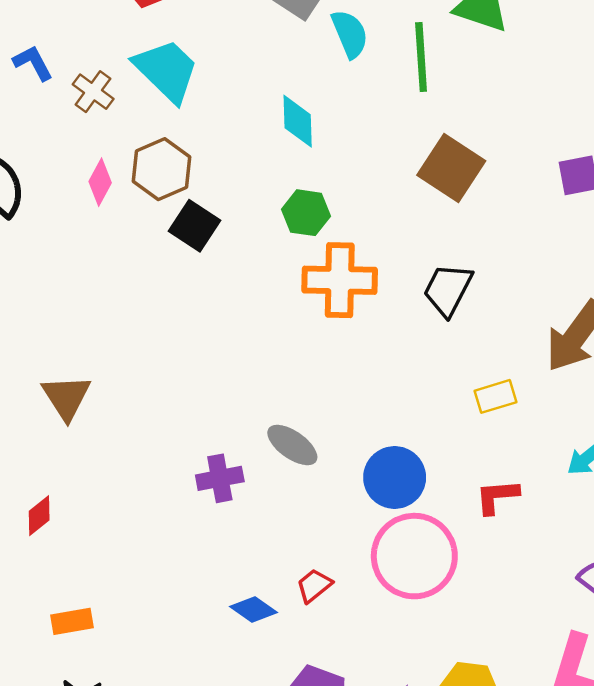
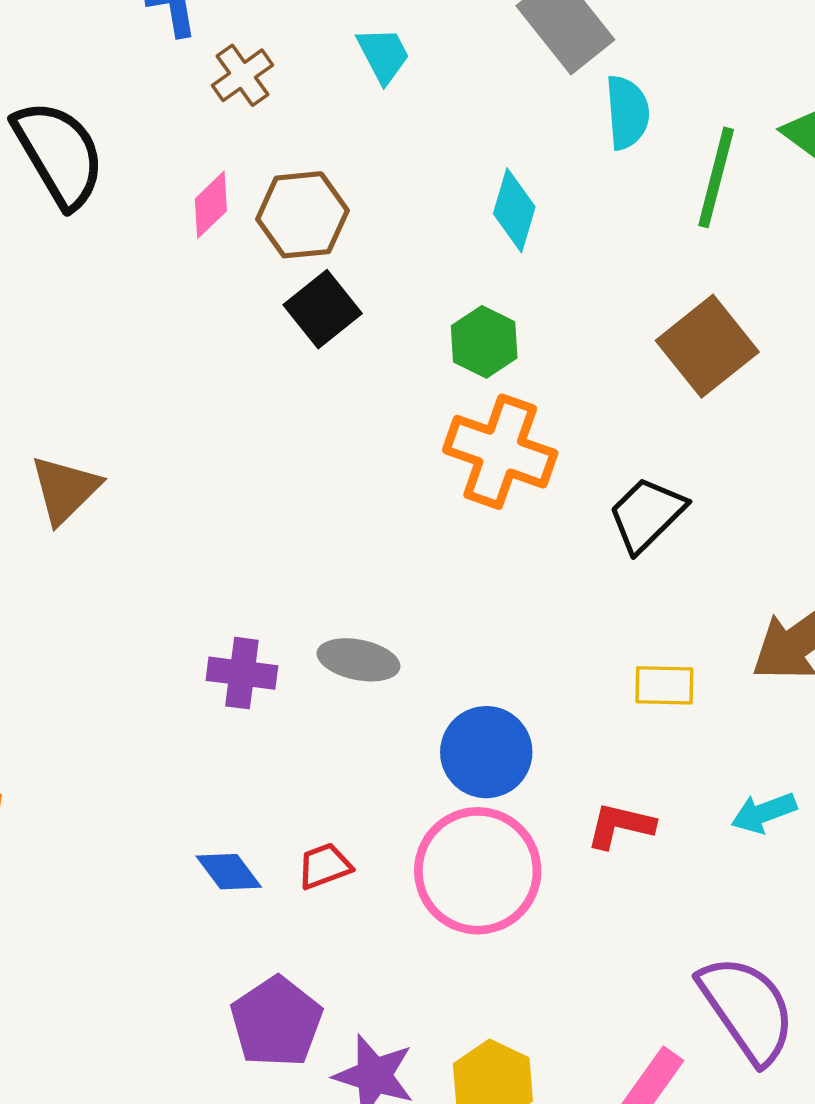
cyan trapezoid: (166, 70) -> (383, 55), moved, size x0.6
gray ellipse: (292, 445) -> (358, 660), turned -42

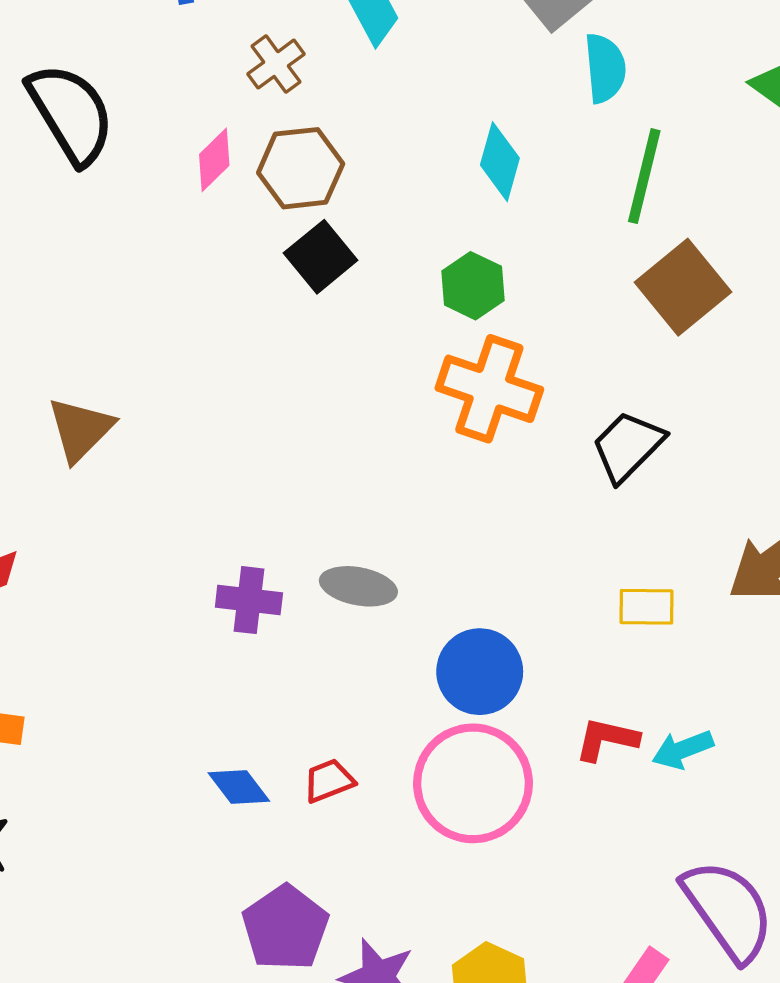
brown cross: (243, 75) -> (276, 64), moved
green line: (716, 177) -> (644, 176), moved
cyan arrow: (764, 813) -> (683, 750), moved

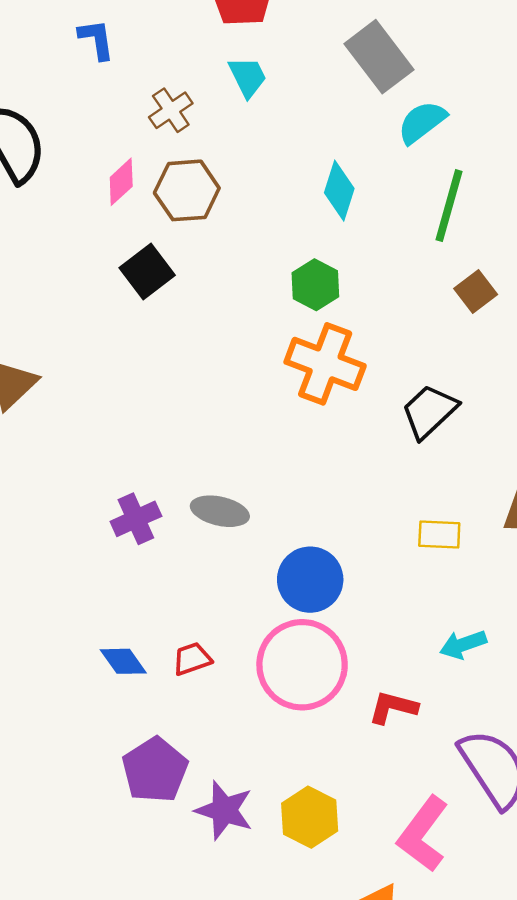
cyan semicircle: (605, 68) -> (422, 122), turned -124
black square: (321, 257) -> (147, 271), moved
brown square: (683, 287) -> (476, 291), size x0.6
purple cross: (249, 600) -> (136, 519), turned -33
red L-shape: (607, 739) -> (393, 707), moved

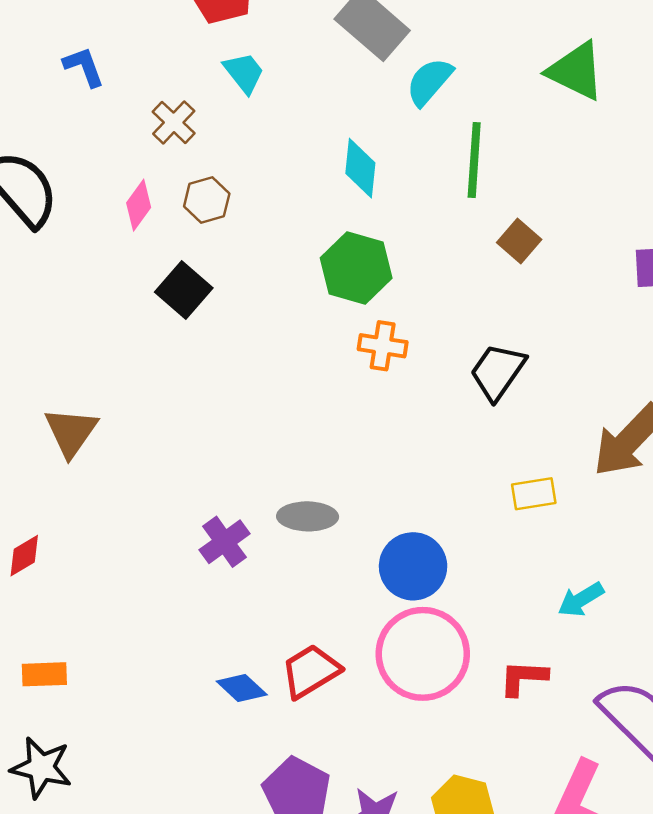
brown hexagon: (187, 190) -> (207, 200), size x0.7
green hexagon: (315, 285) -> (356, 268), size x1.4
orange cross: (325, 364) -> (383, 346), size x0.6
red trapezoid: (192, 659) -> (311, 671), size x1.5

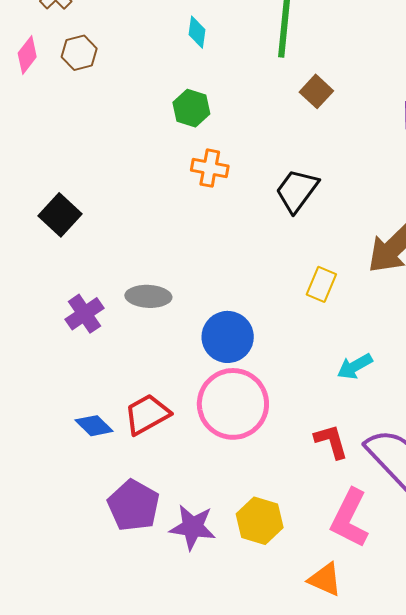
cyan diamond: (360, 168) -> (197, 32), size x0.7
green hexagon: (356, 268) -> (191, 108), size x0.7
black square: (184, 290) -> (60, 215), moved
yellow rectangle: (534, 494) -> (321, 284), turned -60
red L-shape: (523, 678) -> (331, 441), moved, turned 69

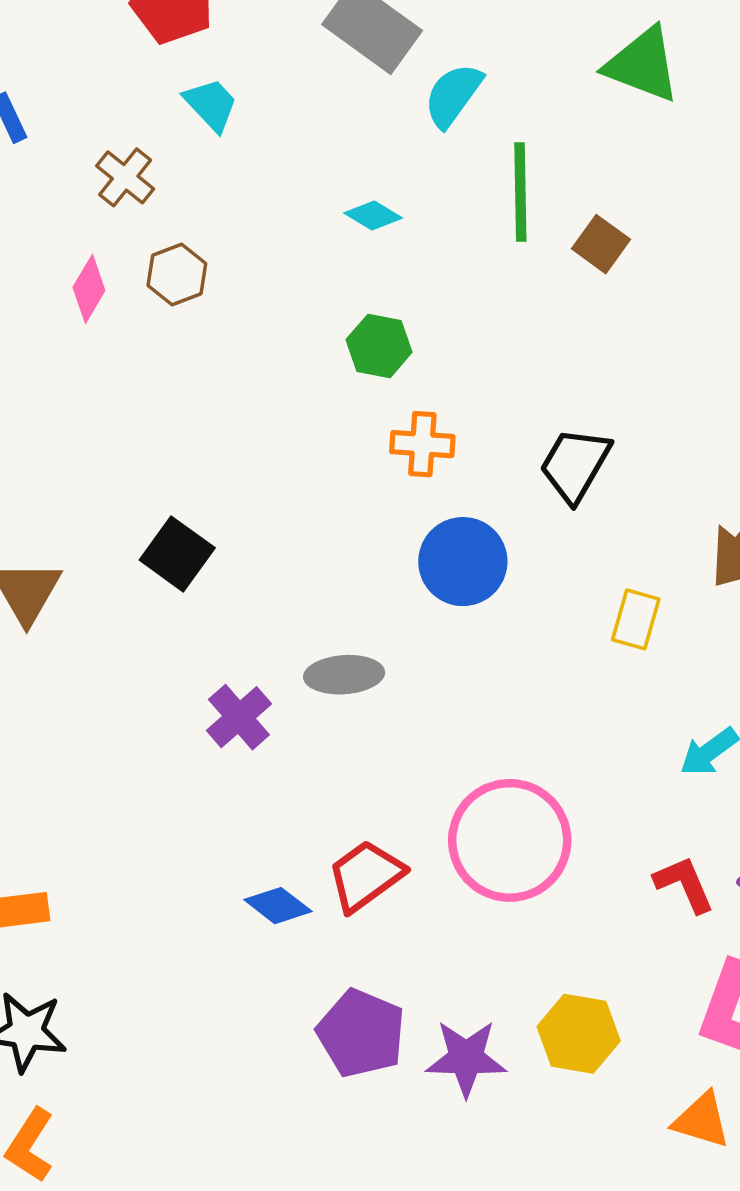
cyan diamond: (197, 32) -> (373, 216), turned -60
brown square: (316, 91) -> (601, 244), moved
blue circle: (228, 337) -> (463, 562), moved

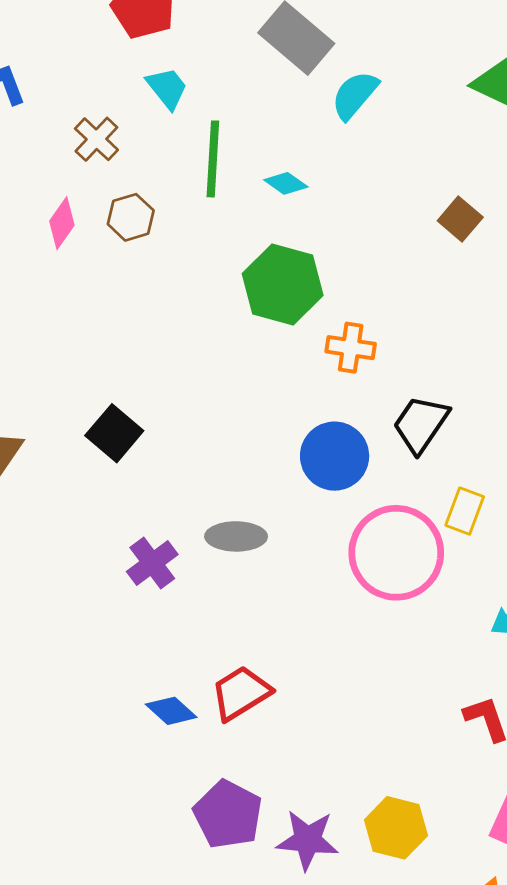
green line: (520, 192) -> (213, 159), moved
green hexagon: (379, 346) -> (283, 284), size x1.6
orange cross: (422, 444) -> (351, 348), moved
black trapezoid: (575, 465) -> (421, 424), moved
pink circle: (510, 840) -> (396, 553), moved

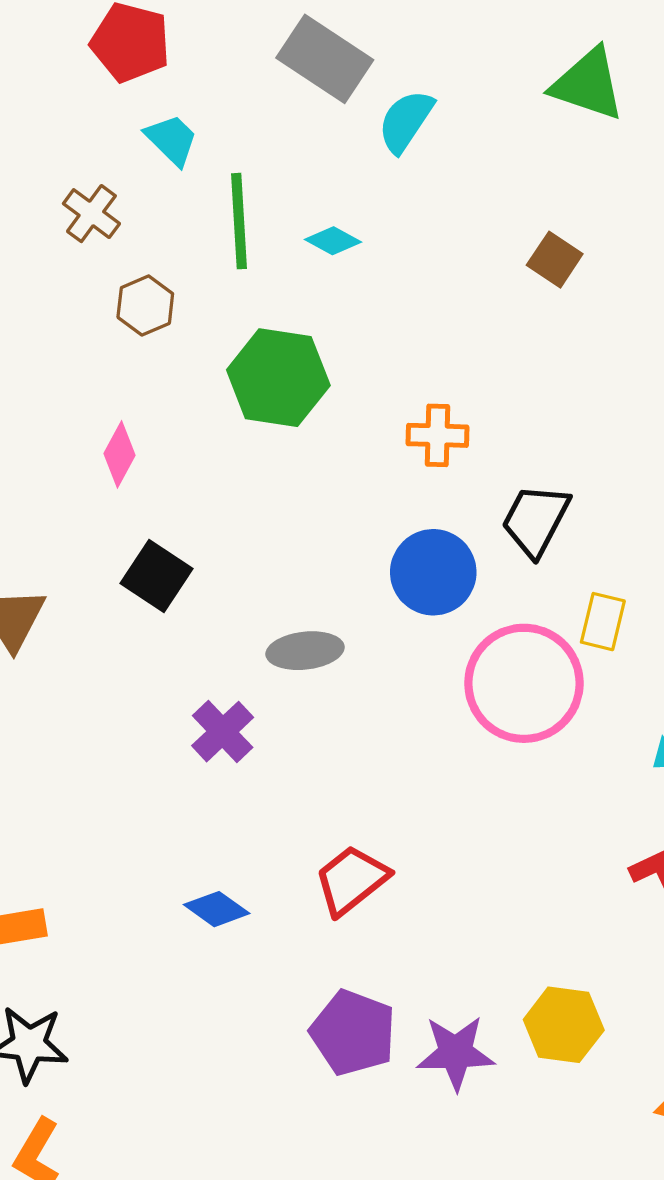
pink diamond: (62, 223) -> (120, 454), moved
green hexagon: (283, 284) -> (278, 378), moved
gray ellipse: (236, 536) -> (305, 651), moved
blue diamond: (171, 711) -> (217, 909), moved

